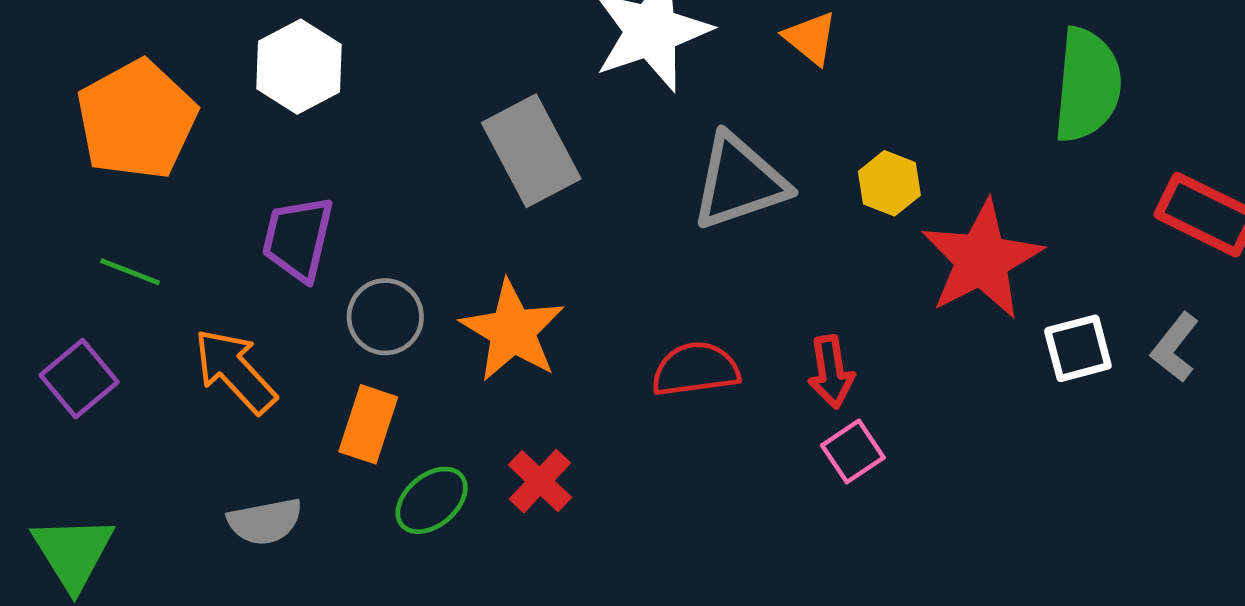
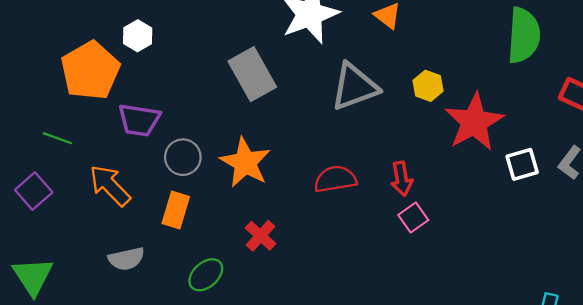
white hexagon: (299, 67) -> (138, 36), size x0.7
orange pentagon: (137, 120) -> (90, 71), moved
purple trapezoid: (298, 239) -> (139, 120), turned -93
green ellipse: (432, 500) -> (206, 275), moved

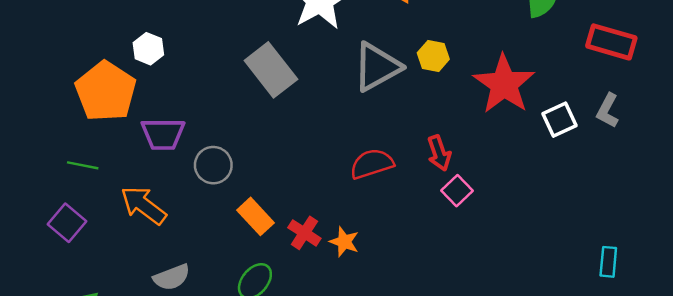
yellow hexagon: (428, 86) -> (433, 56), moved
orange star: (245, 163) -> (344, 242), moved, size x0.6
orange rectangle: (176, 210) -> (255, 216), moved, turned -51

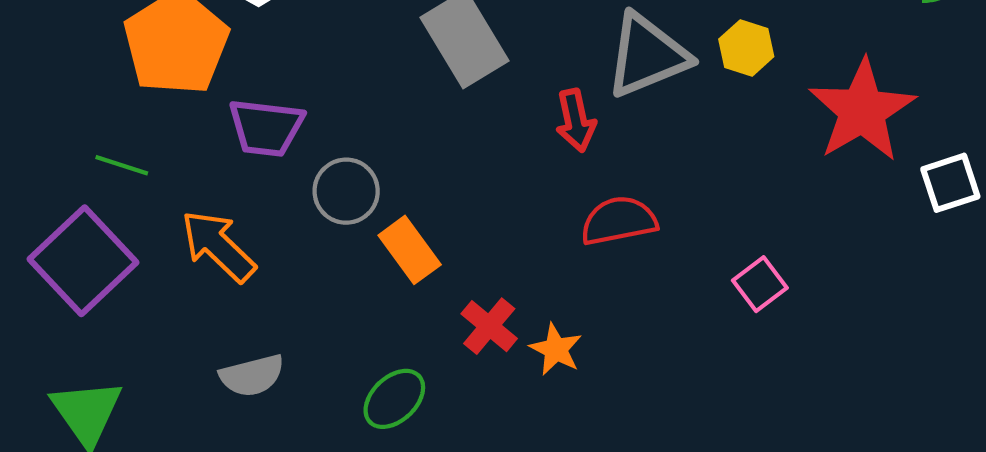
red arrow: (439, 153) -> (576, 120), moved
orange rectangle: (255, 216) -> (410, 250), moved
purple square: (67, 223) -> (83, 261), size x1.6

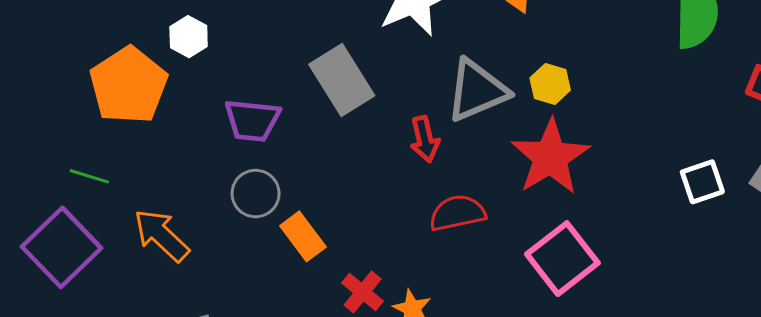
red star: (862, 111) -> (550, 157), moved
purple trapezoid: (266, 128) -> (252, 120), moved
pink square: (760, 284) -> (562, 259), size x1.8

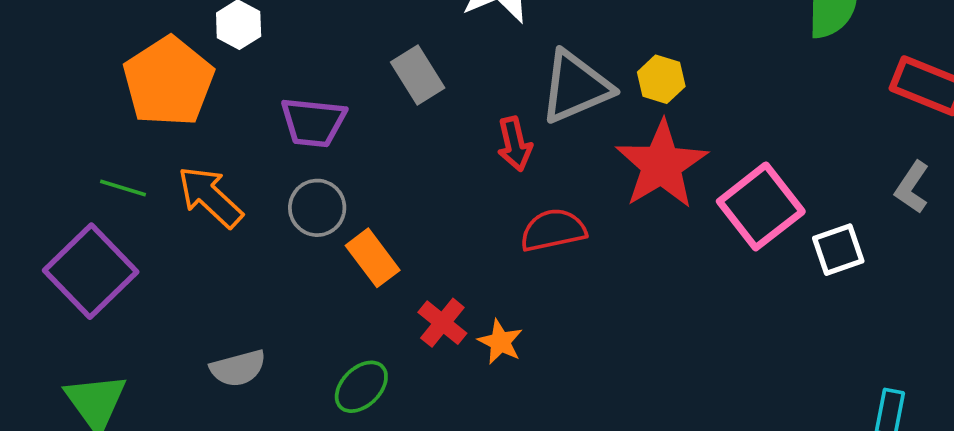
gray rectangle: (342, 80) -> (418, 75), size x0.7
white square: (702, 182) -> (838, 250), moved
orange arrow: (161, 235) -> (210, 197), moved
pink square: (562, 259) -> (761, 206), moved

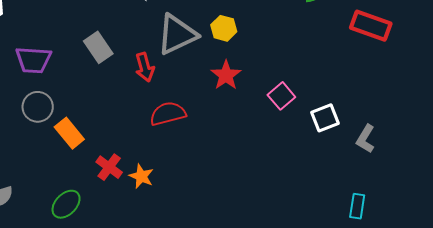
gray rectangle: (418, 75) -> (98, 47), moved
red star: (662, 165) -> (226, 75), size x0.6
gray L-shape: (912, 187) -> (366, 139), moved
pink square: (761, 206) -> (281, 96), size x0.6

